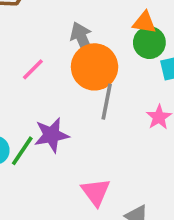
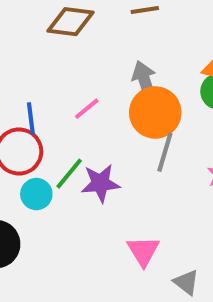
green line: (22, 151) -> (69, 174), moved

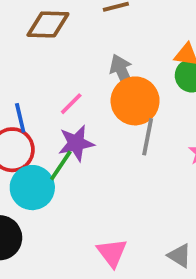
purple star: (100, 183) -> (76, 143), moved
cyan circle: (36, 194) -> (32, 188), size x1.5
pink triangle: (143, 251) -> (112, 253), moved

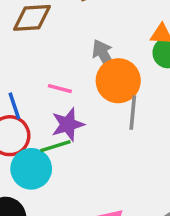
pink line: (71, 104) -> (60, 89), turned 65
green line: (61, 165) -> (56, 146), turned 44

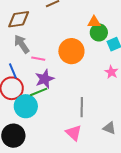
gray arrow: (104, 56) -> (22, 44), moved
gray line: (133, 113) -> (82, 107), moved

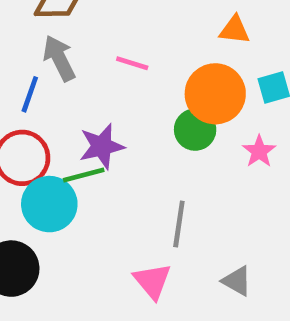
green circle: (99, 32) -> (195, 130), moved
orange circle: (71, 51) -> (215, 94), moved
pink line: (38, 59) -> (132, 63), moved
blue line: (13, 71) -> (30, 94), moved, turned 35

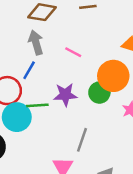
blue line: (30, 94) -> (29, 70), moved
purple star: (102, 146) -> (65, 95), moved

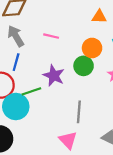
orange circle: (113, 76) -> (92, 48), size x0.7
purple star: (65, 95) -> (54, 76), turned -30

